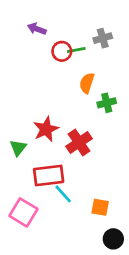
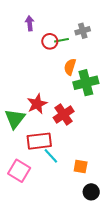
purple arrow: (37, 29) -> (30, 23), turned 64
green cross: (107, 103) -> (86, 83), size x1.6
green triangle: (18, 148) -> (15, 119), size x1.5

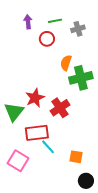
green line: (61, 40) -> (55, 21), moved

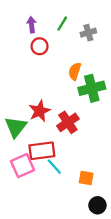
green line: (55, 21) -> (62, 24), turned -48
red circle: (47, 39) -> (40, 46), moved
pink square: (18, 161) -> (22, 166), moved, turned 35

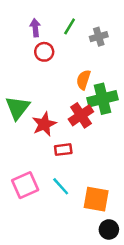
red cross: (68, 122) -> (81, 115), moved
green triangle: (16, 127) -> (18, 108), moved
red rectangle: (42, 151) -> (63, 150), moved, size x0.6
orange square: (86, 178) -> (96, 199), size x1.5

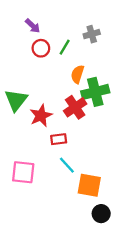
green line: (70, 26) -> (65, 47), moved
purple arrow: (35, 28) -> (33, 26), turned 140
pink square: (25, 185) -> (23, 172), turned 30
cyan line: (61, 186) -> (67, 165), moved

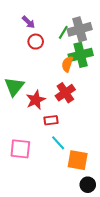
gray cross: (92, 34) -> (80, 29), size x1.6
green line: (65, 47) -> (63, 32), moved
green cross: (95, 92) -> (81, 55), moved

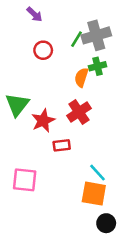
purple arrow: (28, 22) -> (34, 14), moved
green cross: (81, 55) -> (98, 66), size x0.6
cyan line: (58, 143) -> (98, 173), moved

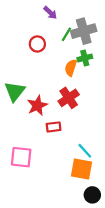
purple arrow: (34, 14) -> (50, 13), moved

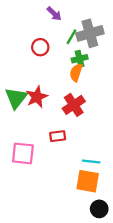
green cross: (85, 58) -> (80, 59), moved
red star: (37, 105) -> (37, 97), moved
cyan line: (85, 151) -> (91, 162), turned -42
pink square: (21, 157) -> (23, 153), moved

